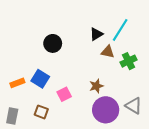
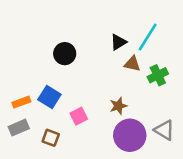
gray rectangle: (12, 116) -> (19, 128), moved, turned 56

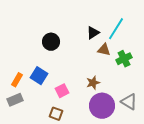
orange rectangle: (21, 102) -> (17, 80), turned -40
brown square: (51, 138) -> (56, 114), moved

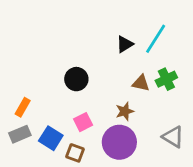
black circle: (51, 42) -> (76, 79), moved
brown triangle: (104, 50) -> (141, 83), moved
blue square: (39, 76) -> (51, 138), moved
purple circle: (102, 106) -> (119, 142), moved

